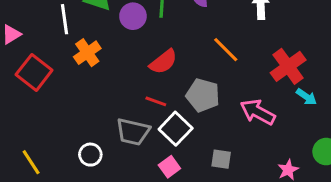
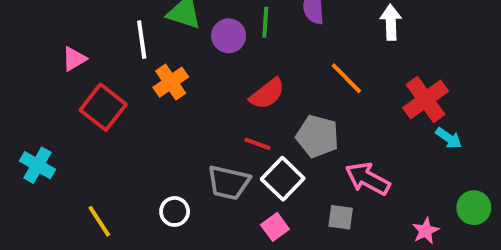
pink arrow: (258, 112) -> (368, 179), moved

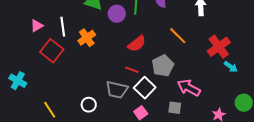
white line: (142, 40) -> (63, 27), moved
gray pentagon: (317, 136) -> (163, 66), turned 30

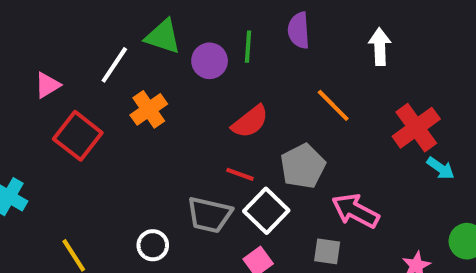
white line: (63, 27) -> (114, 65), moved, turned 42

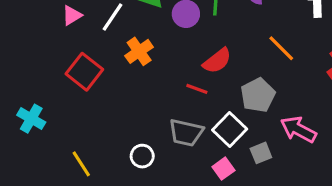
pink triangle: (47, 85) -> (72, 15), moved
red line: (240, 174) -> (197, 89), moved
gray square: (327, 251) -> (261, 153), moved, turned -30

